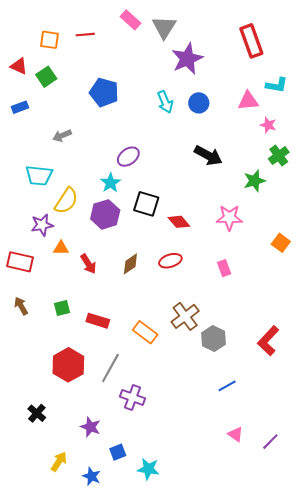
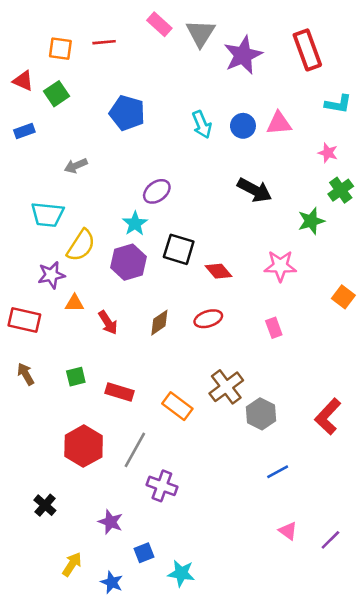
purple star: (187, 59) -> (243, 55), moved
pink triangle: (248, 101) -> (279, 123), moved

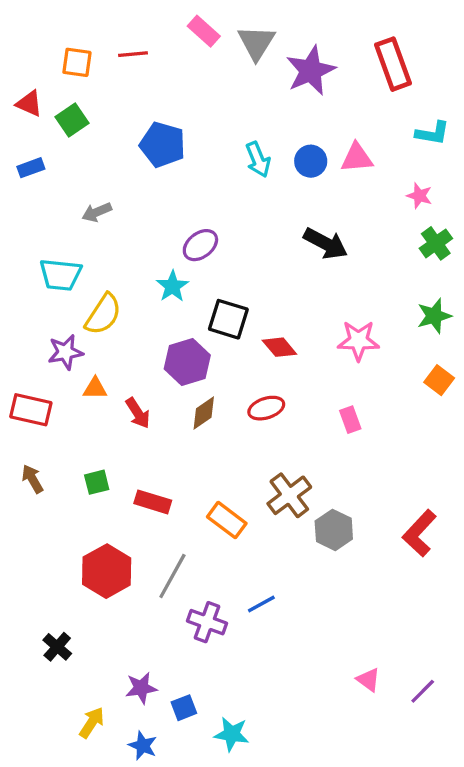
green star: (311, 221) -> (434, 316), moved
purple hexagon: (129, 262) -> (187, 362), moved
blue line: (278, 472) -> (261, 604), moved
purple star: (111, 522) -> (141, 688), moved, turned -30

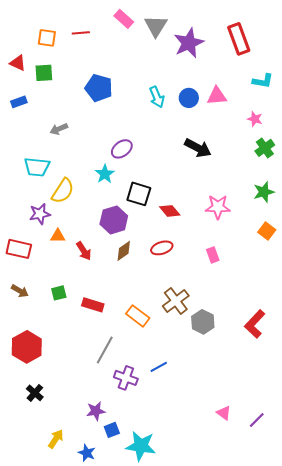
green square: (72, 120) -> (44, 73), turned 30
brown arrow: (32, 479) -> (20, 291), turned 150
red hexagon: (107, 571) -> (27, 347), moved
purple star: (141, 688) -> (96, 411), moved
cyan star: (232, 734) -> (141, 446), size x1.4

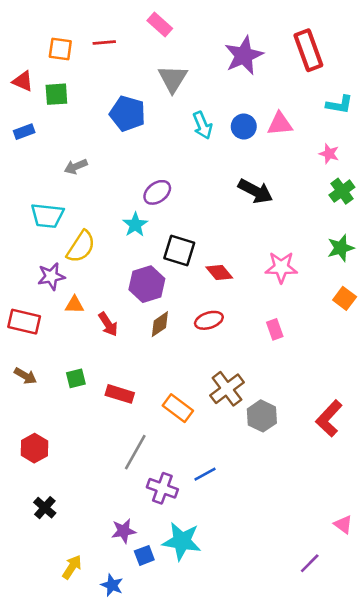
gray triangle: (156, 26) -> (173, 79), moved
red hexagon: (27, 347) -> (34, 448), size x0.7
pink triangle: (224, 413) -> (343, 524), moved
purple line: (257, 420) -> (310, 563), moved
cyan star: (141, 446) -> (182, 541), moved

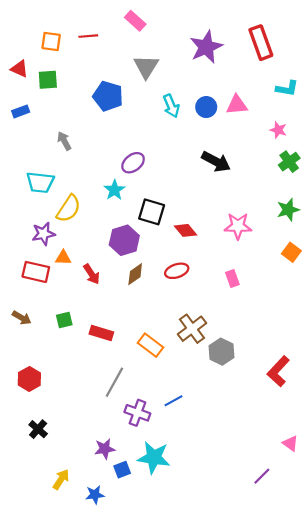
gray arrow: (76, 167) -> (64, 141), turned 84
red rectangle: (24, 322) -> (36, 272), moved
red L-shape: (329, 418) -> (278, 371), moved
blue star: (112, 585) -> (95, 495), turned -30

